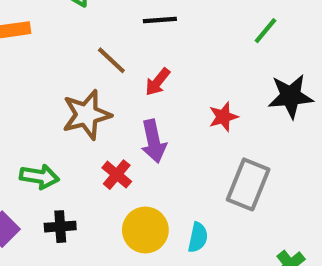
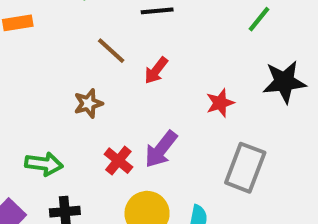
brown star: (87, 115) -> (88, 103), size x0.6
purple arrow: (154, 141) -> (161, 149), moved, turned 51

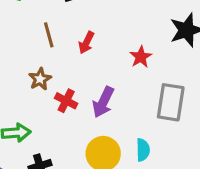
brown line: (111, 51) -> (49, 35), turned 45
red cross: (118, 161) -> (66, 101), moved

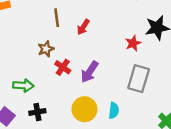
red star: (141, 57) -> (133, 43), moved

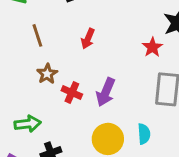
brown line: (57, 18) -> (37, 35), moved

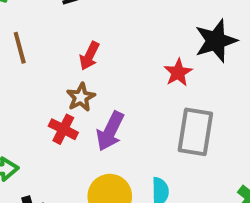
brown star: (47, 74) -> (81, 97), moved

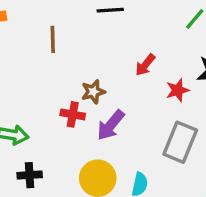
red arrow: (89, 56) -> (145, 65), moved
red cross: (63, 129) -> (73, 114), turned -30

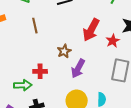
red arrow: (145, 65) -> (91, 30), size x1.6
red cross: (73, 114) -> (40, 71), moved

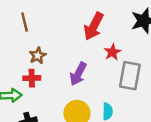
red star: (113, 41) -> (112, 52), moved
brown star: (64, 51) -> (38, 56), moved

